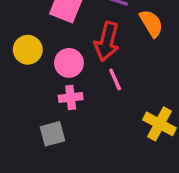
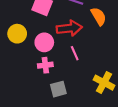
red arrow: (107, 42) -> (69, 28), turned -110
gray square: (52, 134) -> (58, 89), moved

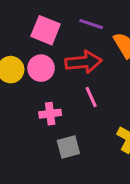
pink circle: (44, 42) -> (41, 68), moved

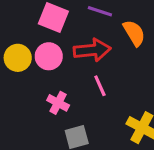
pink cross: (50, 114) -> (58, 103), turned 35

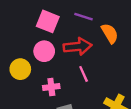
yellow circle: (18, 58) -> (20, 69), moved
pink cross: (58, 103) -> (51, 87), turned -35

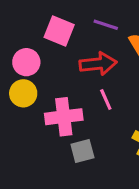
pink circle: (44, 51) -> (26, 62), moved
pink cross: (51, 87) -> (64, 117), size x1.6

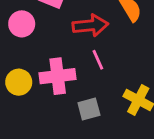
yellow circle: (23, 93) -> (19, 82), moved
gray square: (82, 151) -> (89, 109), moved

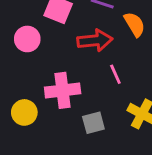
pink line: (98, 60) -> (115, 74), moved
yellow circle: (19, 82) -> (24, 112), moved

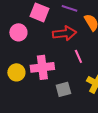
yellow circle: (24, 112) -> (16, 72), moved

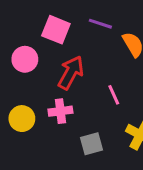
red arrow: (64, 33) -> (71, 73), moved, turned -55
pink cross: (42, 67) -> (60, 111), size x0.7

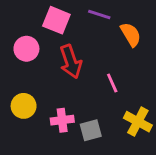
red arrow: (71, 73) -> (71, 62), turned 132
pink cross: (60, 111) -> (62, 120), moved

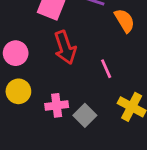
pink circle: (26, 49) -> (16, 53), moved
gray square: (91, 130) -> (85, 115), turned -30

